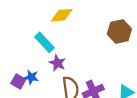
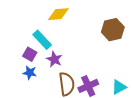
purple square: (18, 81) -> (30, 54), moved

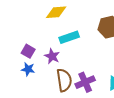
cyan rectangle: (42, 40) -> (69, 37), moved, turned -66

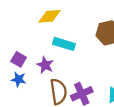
cyan rectangle: (69, 37) -> (64, 44), turned 36

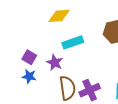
cyan rectangle: (64, 44) -> (73, 42), turned -36

